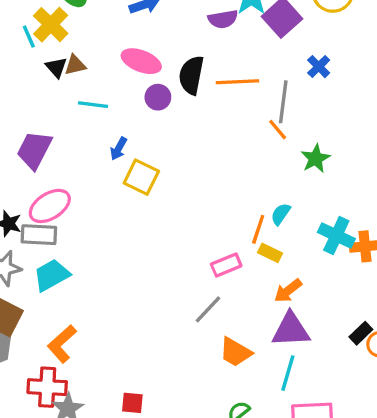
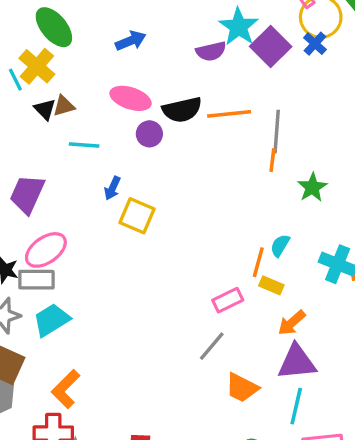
blue cross: (319, 67) -> (315, 44), moved
black semicircle: (191, 75) -> (182, 110), turned -111
orange line: (278, 130) -> (272, 160), turned 50

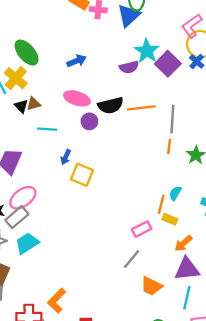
orange line: (272, 160) -> (169, 146), moved
gray rectangle: (36, 280) -> (17, 217), turned -40
orange L-shape: (66, 389) -> (57, 301), moved

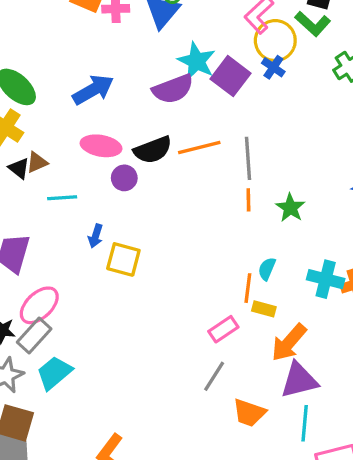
blue arrow: (77, 61) -> (93, 90), size x1.4
purple semicircle: (129, 67) -> (173, 89), size x1.4
orange arrow: (183, 243) -> (289, 343), size x1.4

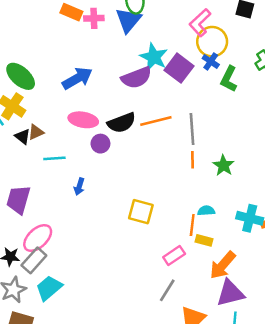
green L-shape: (313, 24) -> (229, 79), moved, turned 75
yellow square: (123, 259) -> (141, 212), moved
cyan semicircle: (267, 269) -> (206, 211), turned 63

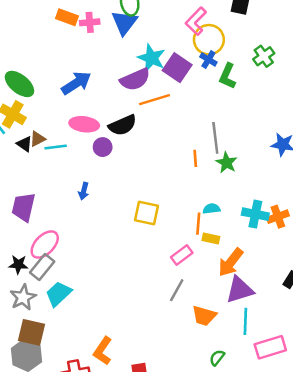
orange line: (156, 121) -> (155, 100), moved
gray line: (192, 129) -> (215, 138), moved
cyan line: (54, 158) -> (56, 147), moved

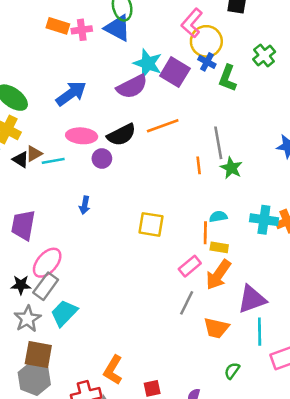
blue triangle: (124, 22) -> (118, 28), turned -36
orange line: (155, 100) -> (163, 126), moved
orange arrow: (231, 262) -> (218, 275), moved

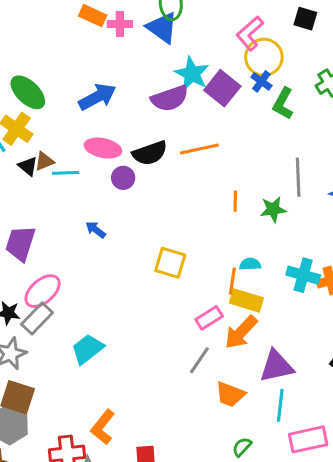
gray line: (218, 143) -> (298, 177), moved
green star: (231, 168) -> (273, 209), turned 30
blue arrow: (85, 205) -> (96, 230), turned 108
yellow rectangle: (219, 247) -> (246, 300), size x1.5
cyan trapezoid: (64, 313) -> (88, 349), moved

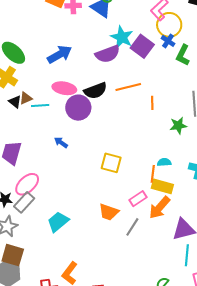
purple circle: (123, 178) -> (78, 108), size x1.6
orange line: (235, 201) -> (152, 103), moved
orange trapezoid: (230, 394) -> (109, 212), moved

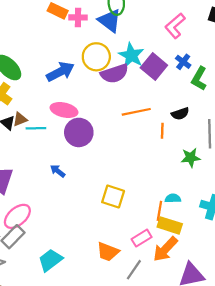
yellow circle: (169, 25) -> (96, 57), moved
black semicircle: (95, 91) -> (180, 114), moved, size x0.7

